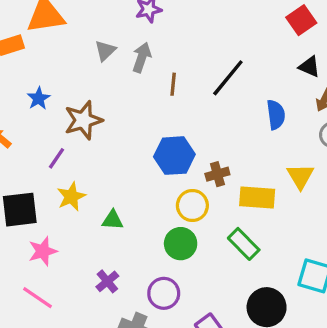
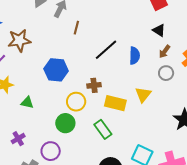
black line: (228, 78) -> (106, 50), moved
blue hexagon: (174, 156) -> (56, 70), moved

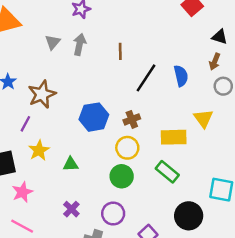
brown line: (76, 28) -> (120, 51), moved
black triangle: (159, 30) -> (220, 37), moved
brown cross: (94, 85) -> (132, 119), moved

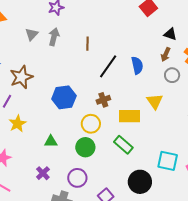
brown cross: (132, 119) -> (103, 100), moved
green triangle: (71, 164) -> (51, 141), moved

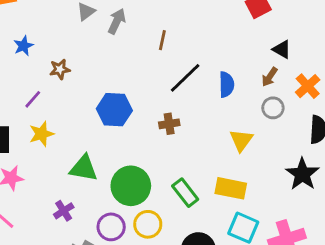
brown star: (21, 77) -> (60, 69), size x0.6
yellow rectangle: (130, 116) -> (231, 188), moved
yellow circle: (91, 124) -> (148, 224), moved
green triangle: (51, 141) -> (84, 168), size x1.5
green circle: (85, 147) -> (131, 186), size x1.4

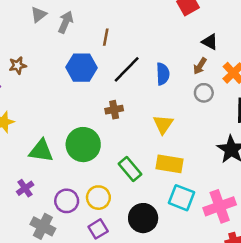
blue hexagon: (114, 110) -> (82, 68), moved
yellow triangle: (241, 140) -> (163, 124), moved
green circle: (131, 186) -> (83, 145), moved

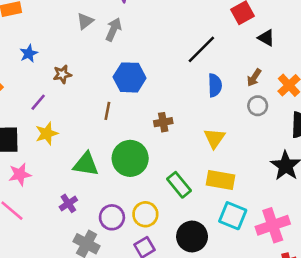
brown line: (106, 37) -> (107, 111), moved
black triangle: (210, 42) -> (266, 38), moved
black line: (127, 69) -> (201, 49), moved

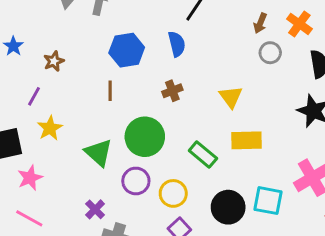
blue semicircle: (215, 85) -> (177, 44), moved
green triangle: (86, 164) -> (99, 153), turned 44
purple cross: (68, 203) -> (95, 209), moved
cyan square: (233, 216) -> (268, 201), moved
purple circle: (112, 217) -> (136, 181), moved

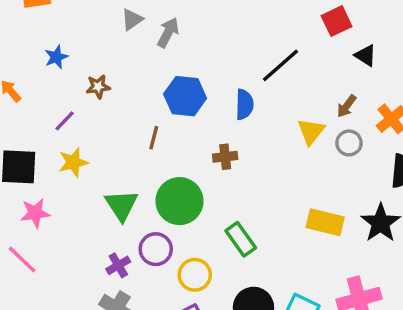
yellow triangle: (231, 97) -> (311, 131), moved
yellow rectangle: (246, 140) -> (325, 222), moved
purple cross: (95, 209) -> (118, 265), moved

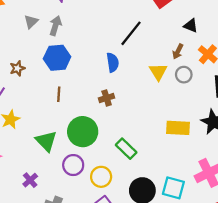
black triangle: (366, 55) -> (191, 26), moved
blue hexagon: (185, 96) -> (57, 58), moved
purple cross: (118, 265) -> (30, 180), moved

